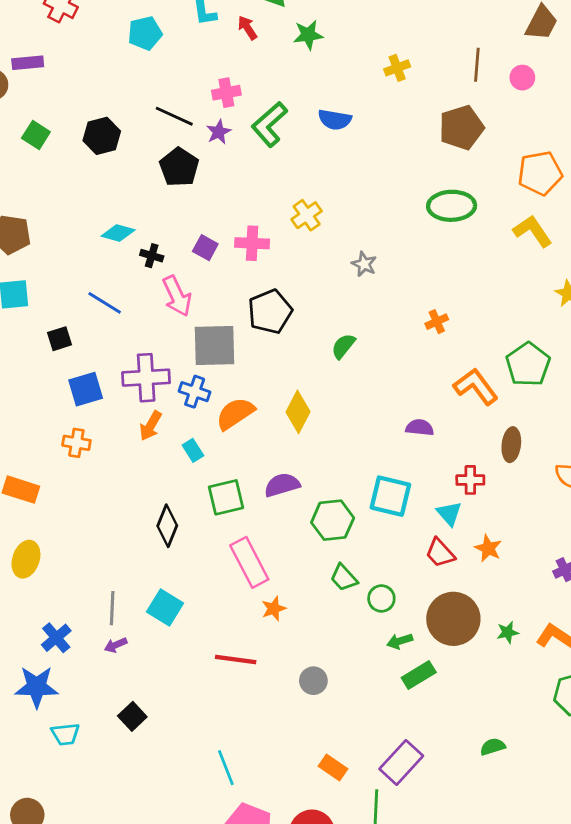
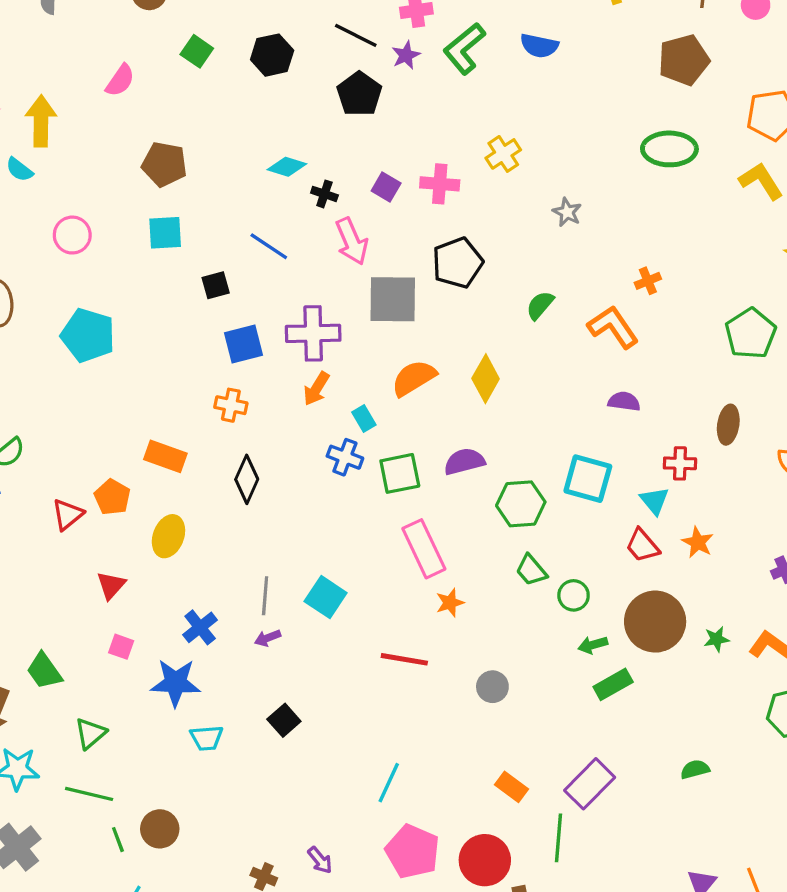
orange L-shape: (476, 387) -> (613, 327), moved
blue cross: (195, 392) -> (345, 457), moved
black diamond: (167, 526) -> (247, 479), moved
cyan line: (226, 768) -> (389, 783), turned 44

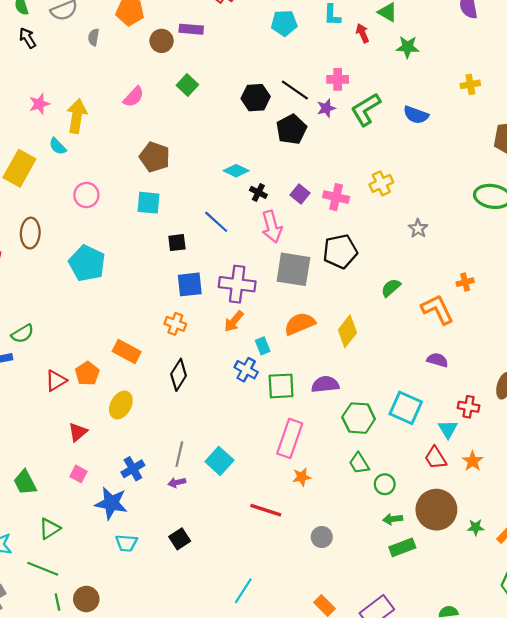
black hexagon: (272, 55) -> (256, 98), moved
pink rectangle: (424, 549) -> (290, 438), turned 36

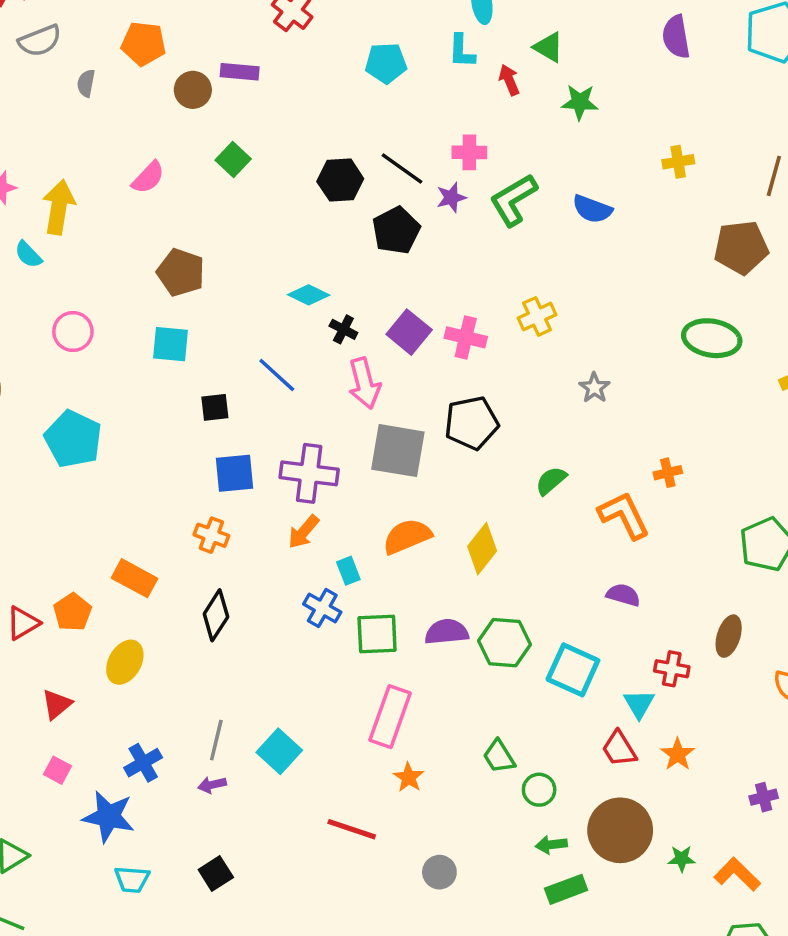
purple square: (300, 194) -> (409, 332), size x1.4
green hexagon: (359, 418) -> (504, 643), moved
orange star: (302, 477) -> (409, 777), turned -30

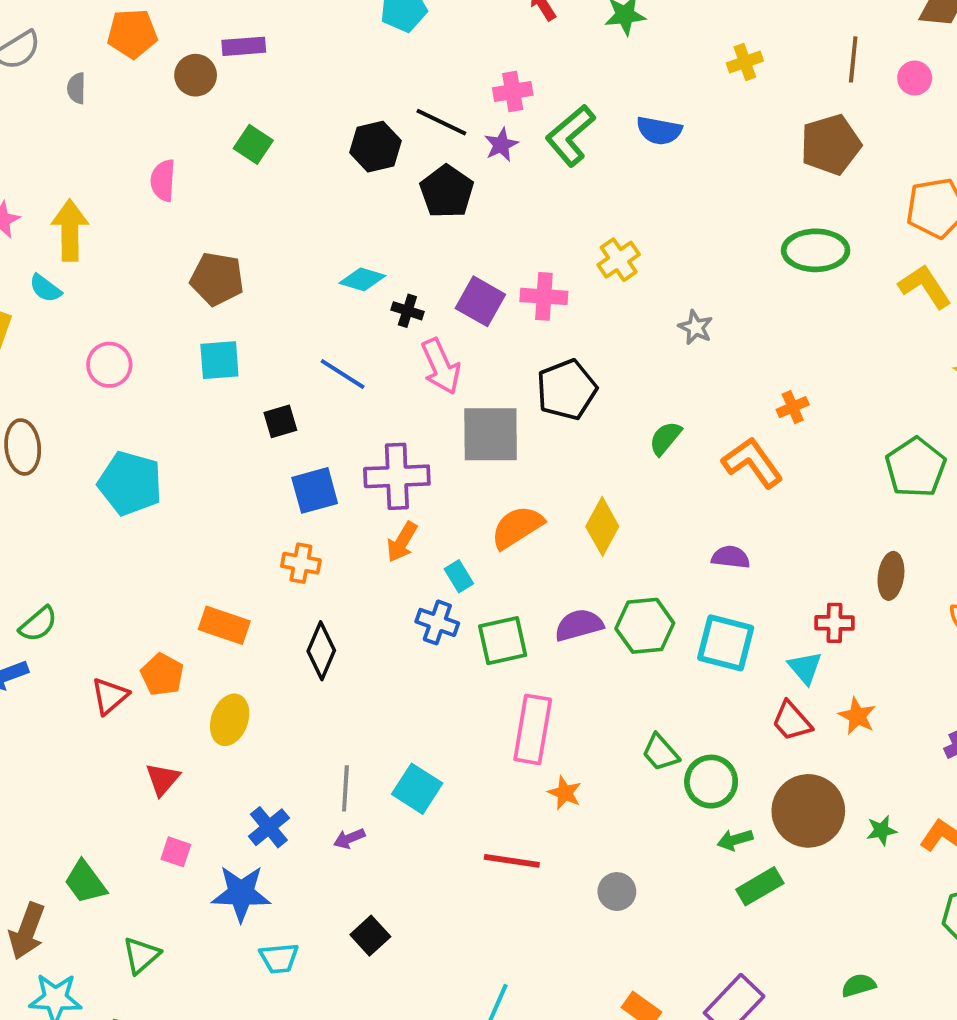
pink semicircle: (148, 177) -> (163, 180), turned 150
purple semicircle: (623, 595) -> (731, 557), moved
green circle: (539, 790) -> (711, 782), size x1.4

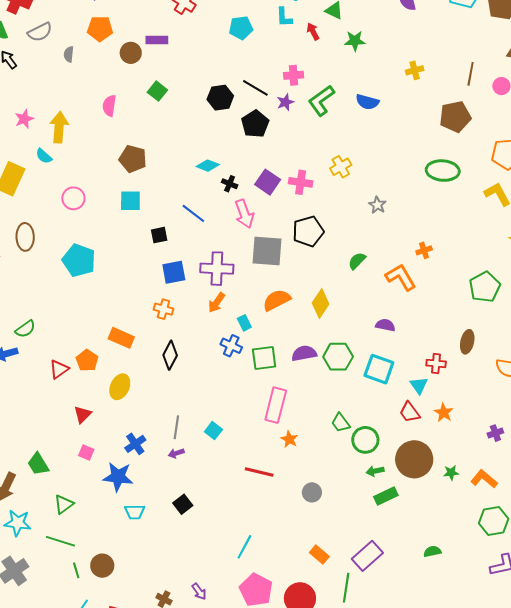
cyan square: (417, 789) -> (213, 431), size x0.7

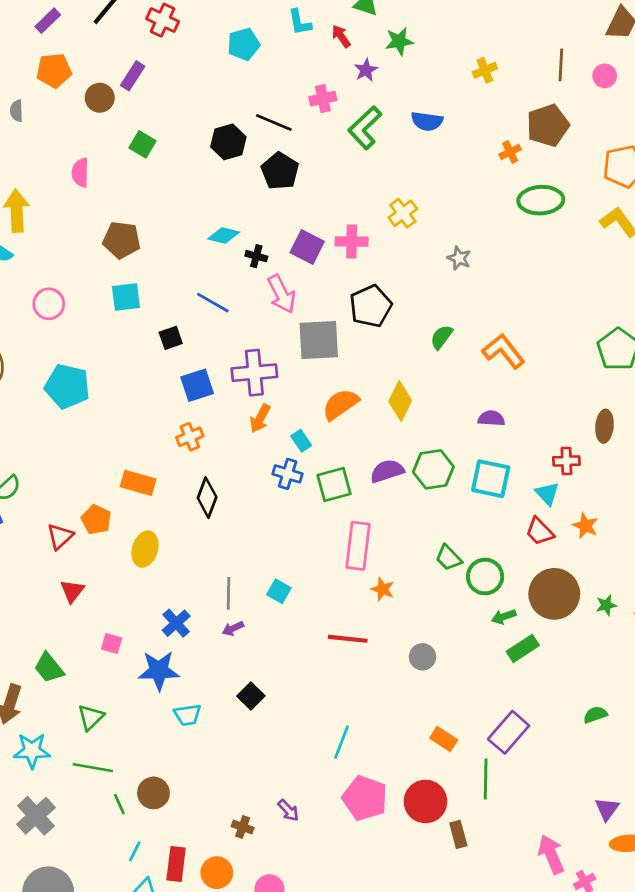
purple rectangle: (157, 40) -> (133, 76), turned -50
purple star: (285, 102) -> (366, 70), moved
orange cross: (424, 250) -> (510, 152), moved
orange cross: (163, 309) -> (190, 437), turned -30
red triangle: (83, 414) -> (72, 591), moved

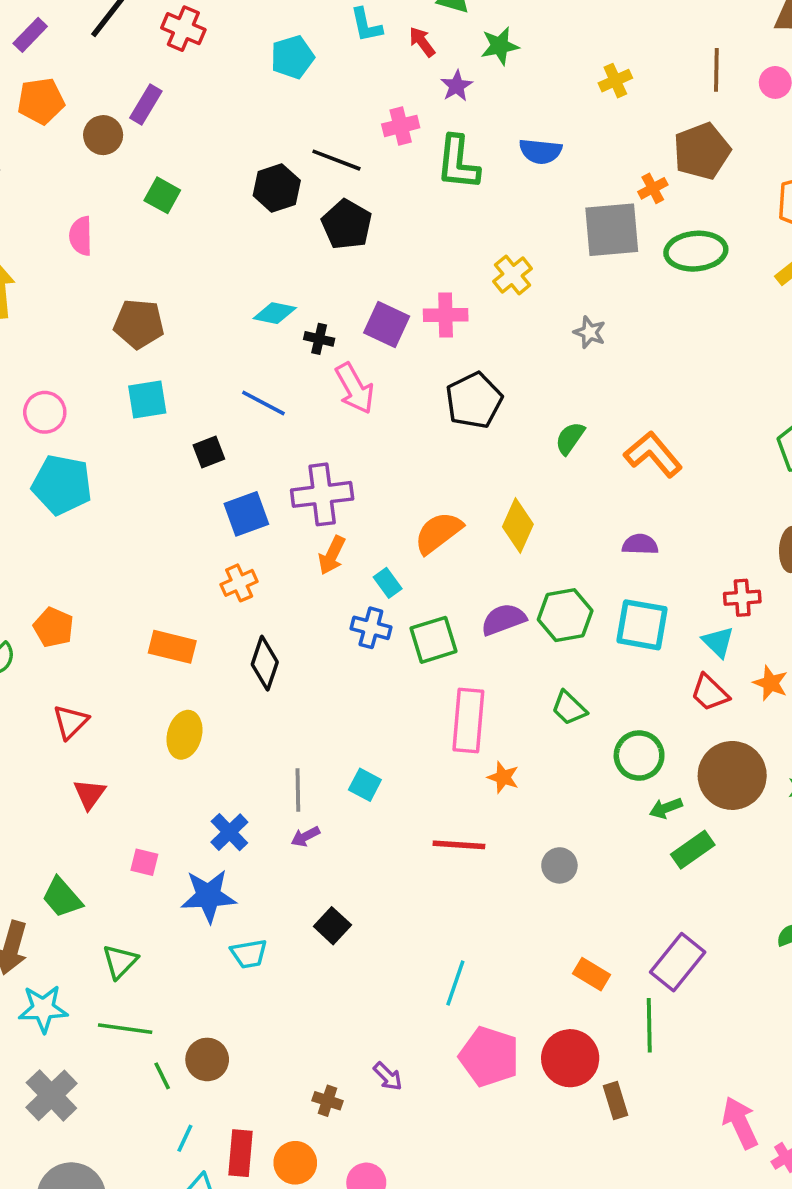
green L-shape: (365, 128) -> (458, 163), turned -39
gray square: (319, 340) -> (612, 230), moved
cyan pentagon: (67, 386) -> (62, 485), moved
orange pentagon: (96, 520) -> (54, 627), moved
green trapezoid: (448, 558) -> (569, 708), moved

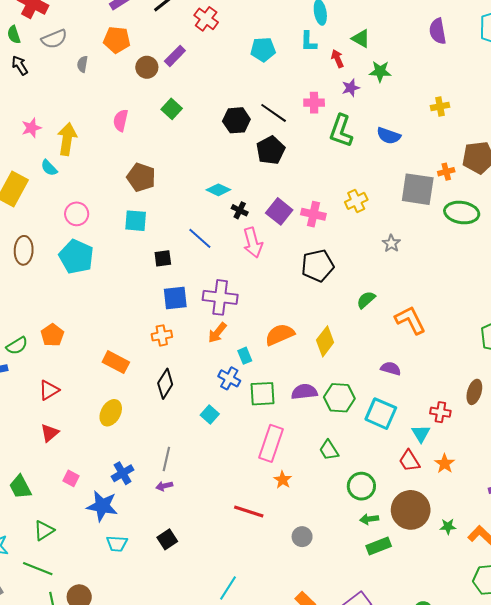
cyan square: (365, 785) -> (210, 414), moved

